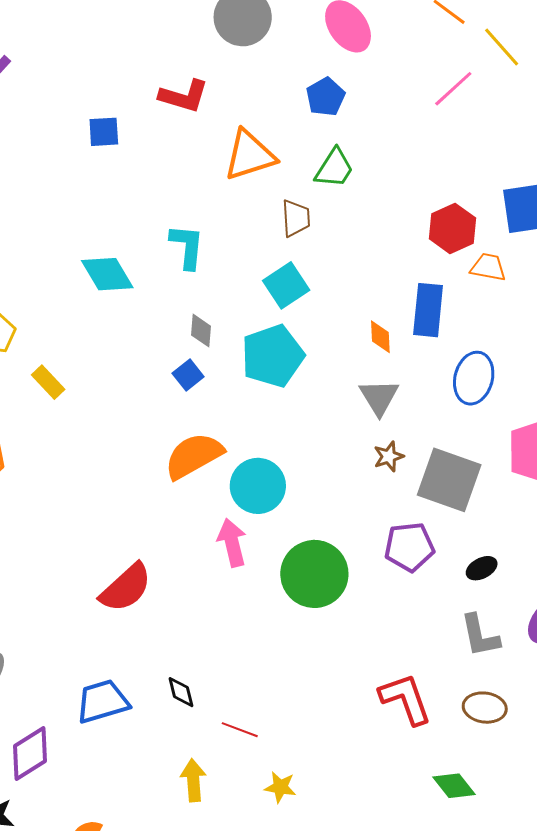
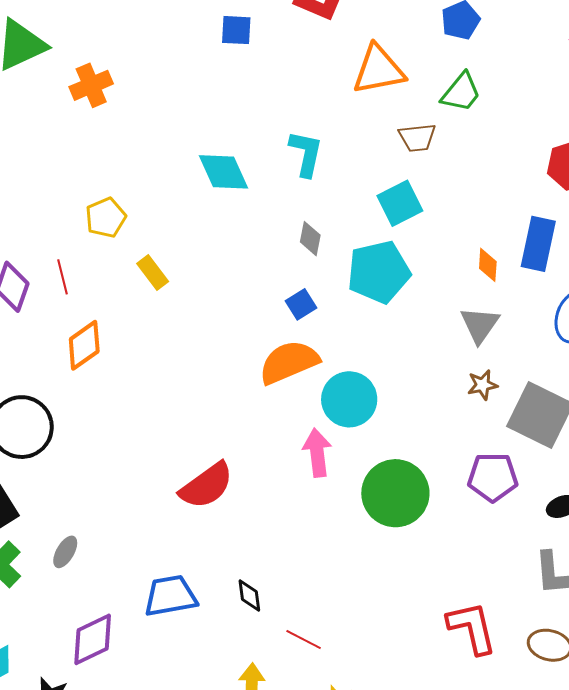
brown trapezoid: (296, 218) -> (417, 138), turned 81
blue square: (188, 375) -> (301, 304), moved

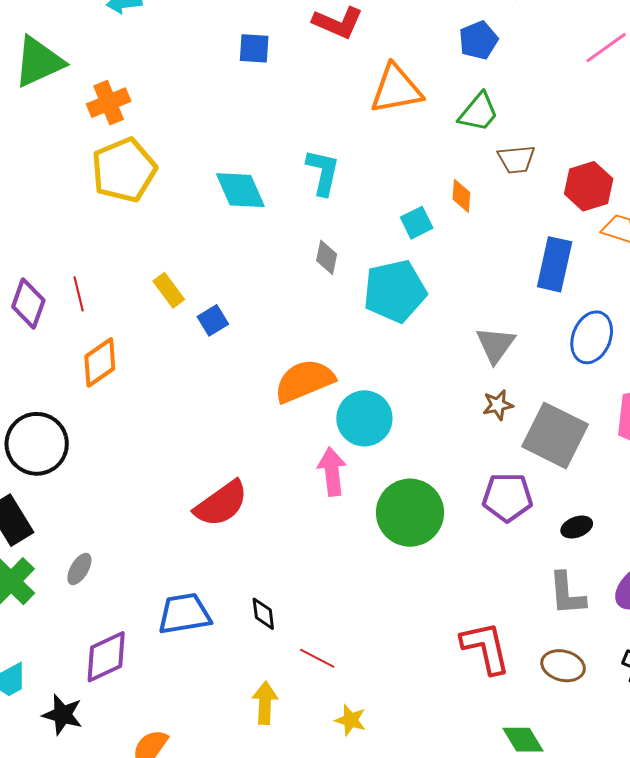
brown trapezoid: (417, 138) -> (516, 159), moved
cyan square: (400, 203) -> (417, 223), size x0.7
yellow pentagon: (106, 218) -> (124, 170), moved, size x1.6
orange diamond: (488, 265) -> (461, 196), moved
blue square: (301, 304) -> (213, 320), moved

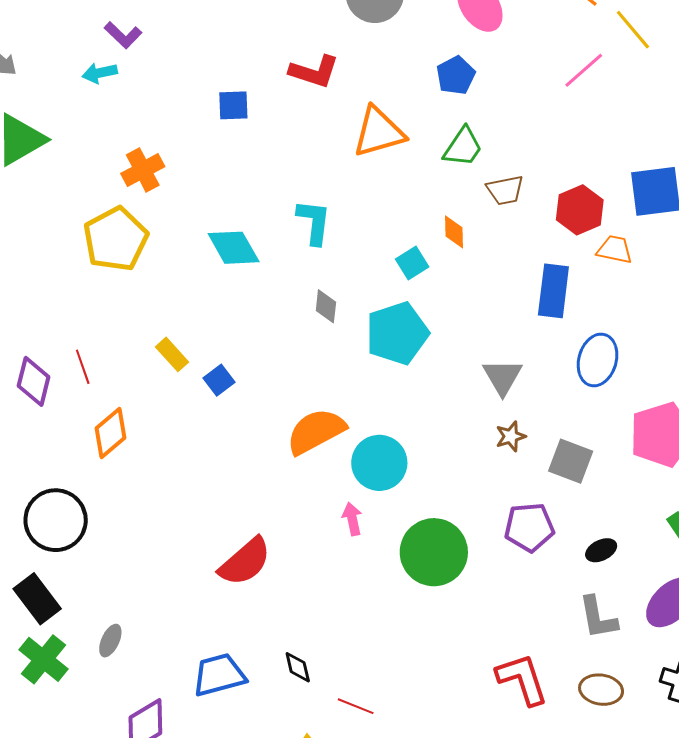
orange cross: (109, 103) -> (143, 170), moved
gray square: (555, 435) -> (571, 461), size x0.7
pink arrow: (332, 472) -> (352, 519), size x0.7

